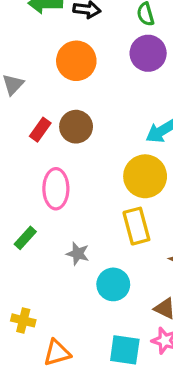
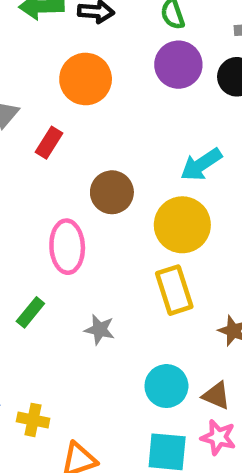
brown circle: (76, 127) -> (112, 192), moved
red rectangle: (40, 130) -> (49, 143), moved
cyan circle: (113, 284) -> (166, 386), moved

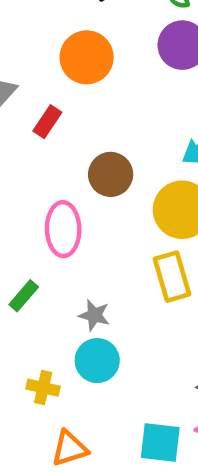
cyan circle: (166, 386) -> (97, 361), moved
yellow cross: (33, 420) -> (43, 388), moved

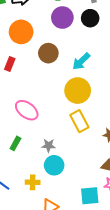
brown circle: (111, 174) -> (48, 53), moved
pink ellipse: (63, 229) -> (27, 110), turned -40

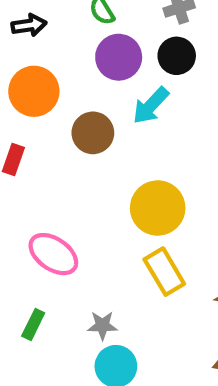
cyan arrow: (81, 61) -> (151, 106), moved

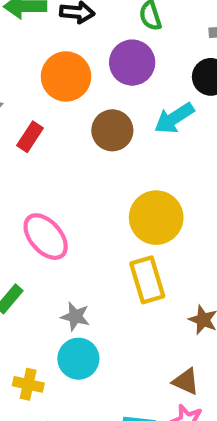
purple circle: (119, 57) -> (132, 63), moved

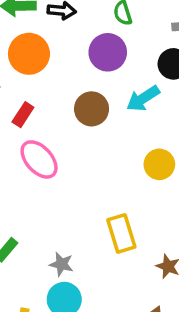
orange circle: (66, 76) -> (29, 54), moved
yellow circle: (156, 218) -> (159, 164), moved, size x0.7
pink ellipse: (46, 237) -> (39, 159), moved

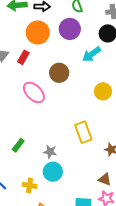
orange circle: (29, 54) -> (38, 32), moved
brown circle: (92, 109) -> (59, 73), moved
red rectangle: (23, 115) -> (23, 57), moved

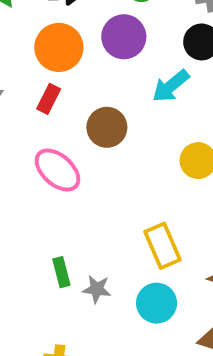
red rectangle: (23, 57) -> (49, 99), moved
green rectangle: (18, 145) -> (61, 272), moved, turned -48
cyan circle: (53, 172) -> (157, 303), moved

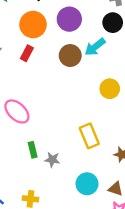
brown circle: (107, 127) -> (70, 56), moved
pink ellipse: (57, 170) -> (17, 111), moved
cyan circle: (157, 303) -> (87, 184), moved

